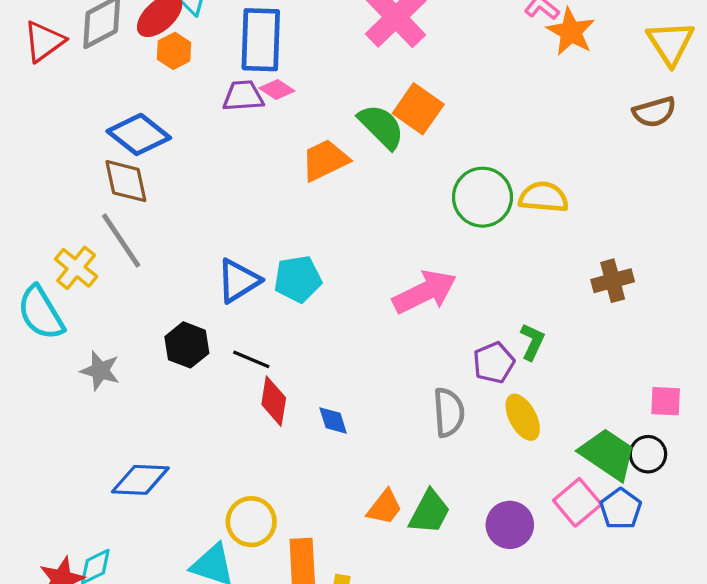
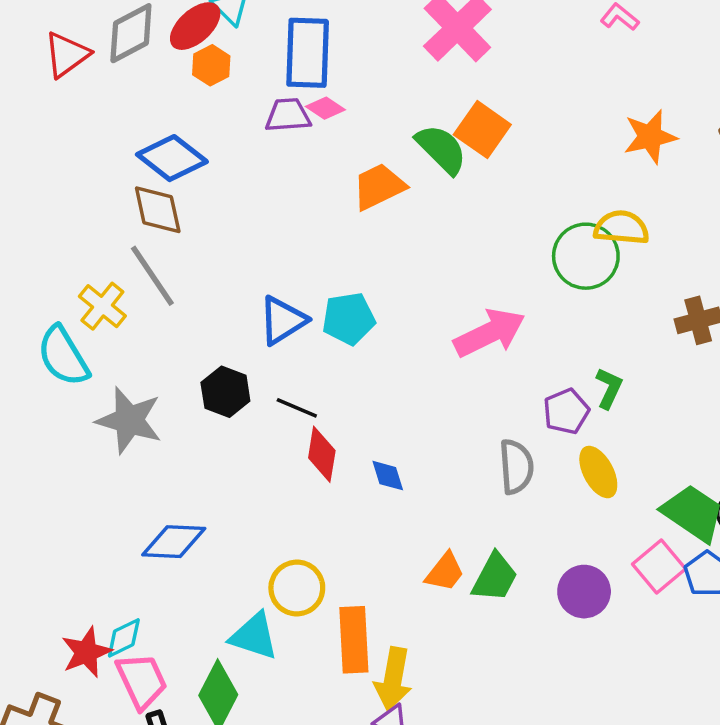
orange star: (571, 32) -> (650, 137), moved, turned 30
green circle: (482, 197) -> (586, 256), moved
gray star: (100, 371) -> (129, 420), size x1.5

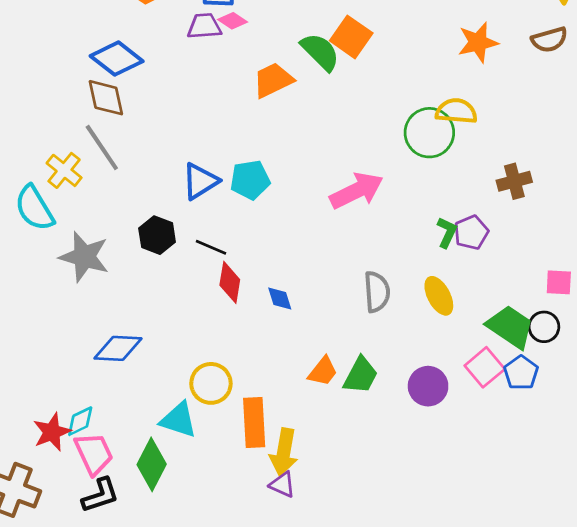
purple pentagon: (566, 411) -> (471, 232), moved

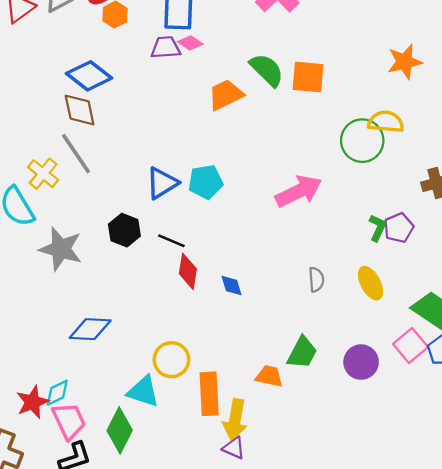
orange square: (351, 37) -> (308, 77), moved, turned -30
gray semicircle: (377, 292) -> (316, 280), size x0.7
orange trapezoid: (323, 371) -> (269, 376), moved, turned -116

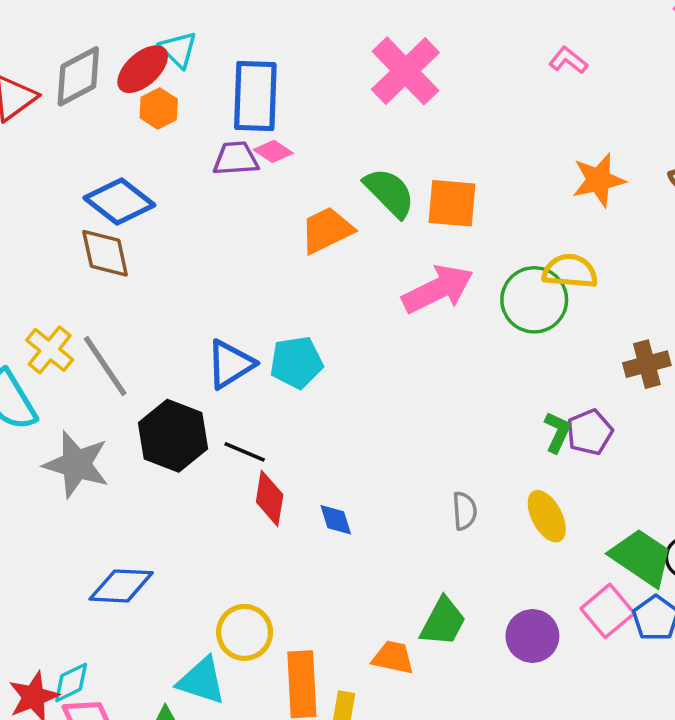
gray line: (76, 154) -> (105, 366), moved
pink arrow: (299, 191) -> (438, 289), moved
black hexagon: (124, 230) -> (173, 436), size x1.4

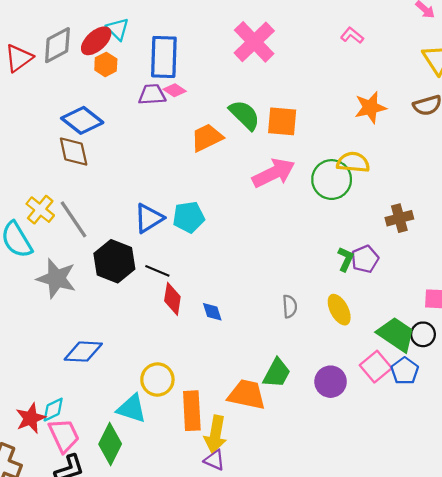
orange trapezoid: (393, 657) -> (247, 395), size x1.5

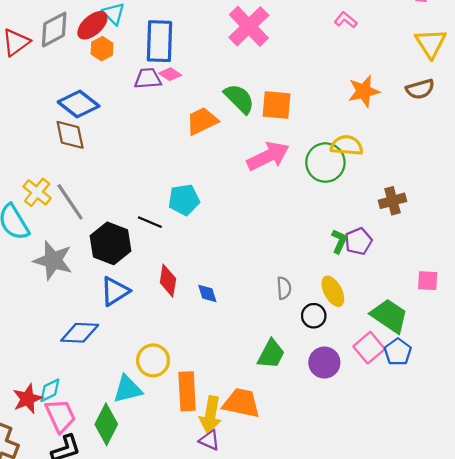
blue triangle: (149, 218) -> (115, 291), moved
black line: (157, 271) -> (150, 222), moved
black circle: (423, 334) -> (314, 316), moved
orange trapezoid: (247, 395) -> (241, 403), moved
cyan triangle: (132, 409) -> (128, 389), turned -32

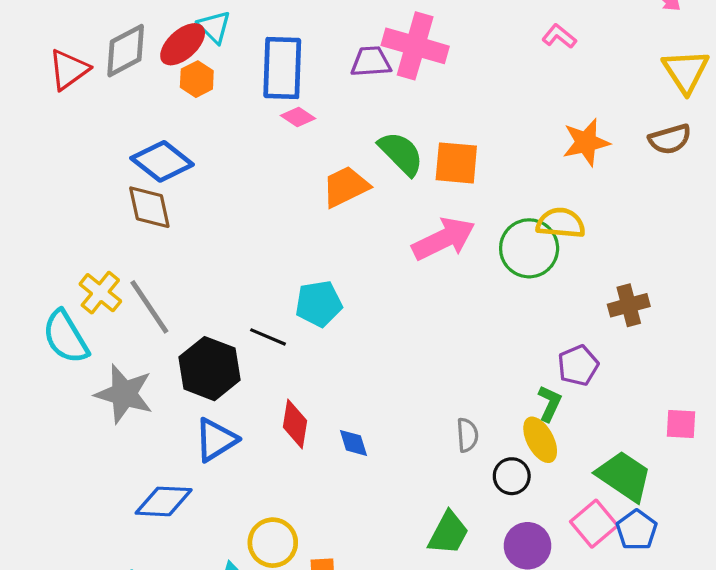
pink cross: (249, 26) -> (415, 46), turned -30
purple trapezoid: (148, 78) -> (371, 62), moved
green L-shape: (339, 241) -> (550, 403), moved

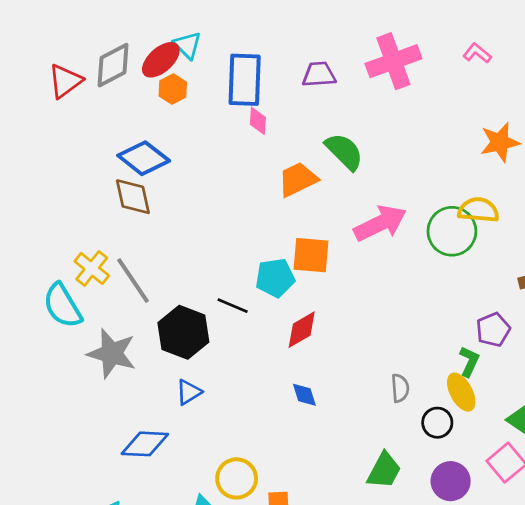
pink cross: (415, 46) -> (393, 61), moved, turned -36
pink diamond: (298, 117) -> (258, 121), turned 60
orange square: (456, 163) -> (311, 255), moved
red diamond: (295, 424) -> (302, 330), moved, turned 51
blue triangle: (216, 440) -> (189, 392), size x0.7

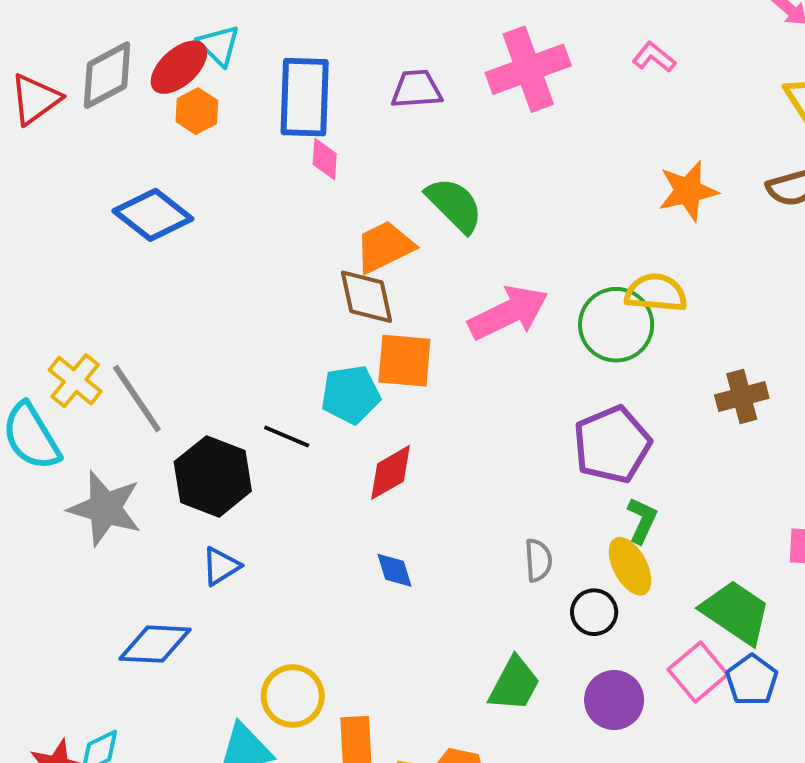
brown diamond: (133, 197) -> (367, 297), moved
purple pentagon: (493, 330) -> (612, 444), moved, size x1.5

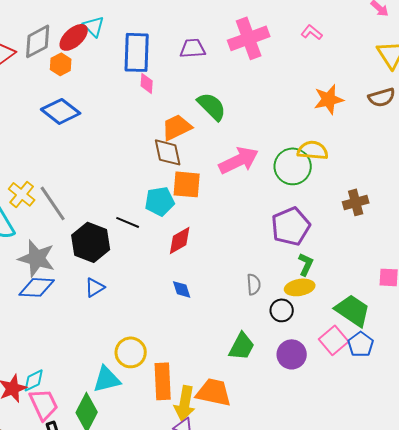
orange hexagon: (197, 111) -> (61, 64), moved
yellow ellipse: (630, 566) -> (300, 287), turned -72
blue diamond: (155, 644) -> (37, 287), moved

